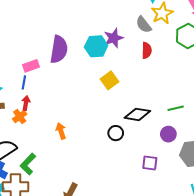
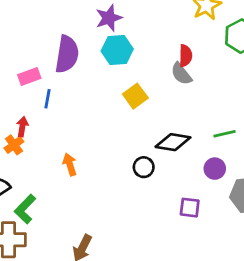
gray semicircle: (144, 25) -> (181, 74), moved
purple star: (114, 38) -> (109, 18), moved
blue line: (24, 82) -> (47, 99), moved

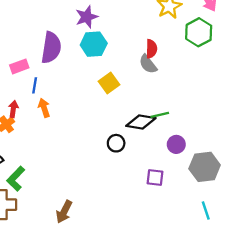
green line: (225, 134) -> (160, 115), moved
orange arrow: (70, 164) -> (44, 108), moved

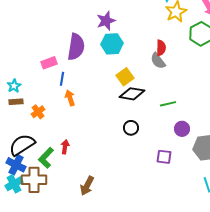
red arrow: (13, 109) -> (65, 147), moved
black diamond: (141, 122) -> (132, 94), moved

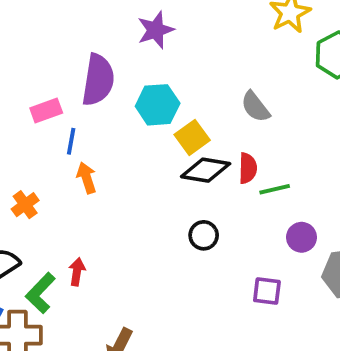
cyan hexagon: (112, 44) -> (158, 105), moved
red semicircle: (161, 48) -> (248, 168), moved

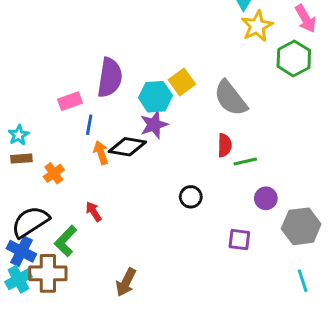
purple star: (156, 30) -> (154, 125), moved
gray semicircle: (255, 107) -> (230, 98), size x1.5
yellow square: (192, 137) -> (182, 82), moved
black diamond: (206, 170) -> (127, 147), moved
red arrow: (77, 272) -> (94, 212), moved, turned -42

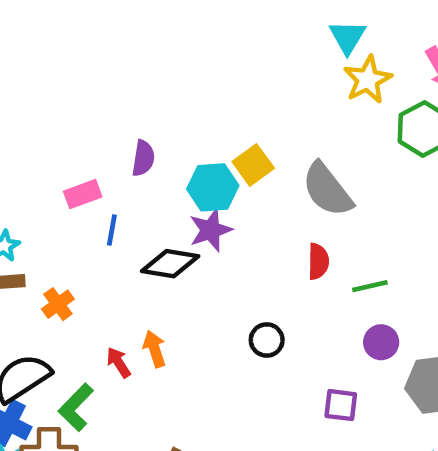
purple semicircle: (110, 78) -> (143, 158), size x0.6
orange arrow: (101, 153) -> (154, 349), moved
green line: (245, 162) -> (370, 286), moved

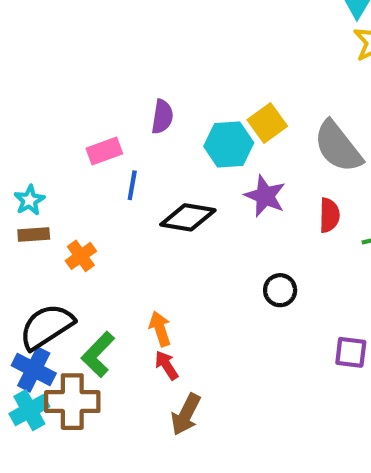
purple star: (211, 230) -> (265, 196), moved, turned -30
orange arrow: (154, 349) -> (160, 329), moved
red arrow: (119, 362) -> (167, 365), moved

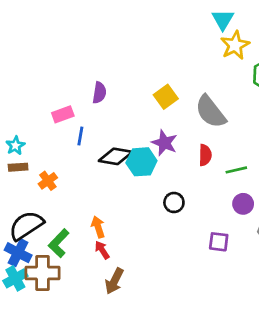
cyan hexagon: (229, 145) -> (141, 162), moved

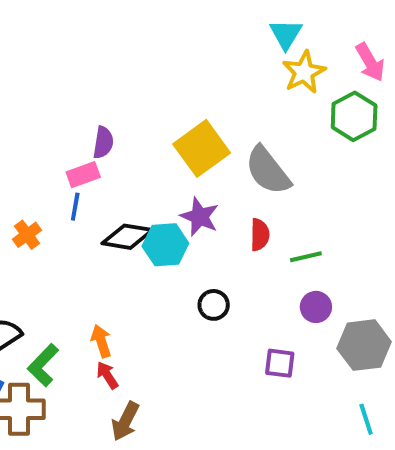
yellow square: (166, 97) -> (202, 148), size x1.5
pink rectangle: (63, 114) -> (83, 175), moved
orange cross: (48, 181) -> (27, 235), moved

